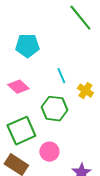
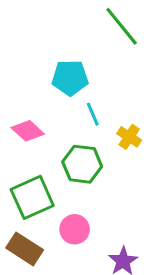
cyan pentagon: (27, 46) -> (70, 78), moved

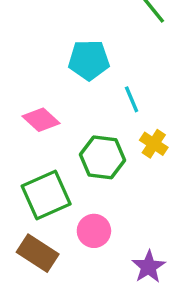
cyan line: (93, 114) -> (132, 99), moved
yellow cross: (129, 137) -> (154, 144), moved

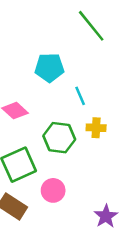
yellow cross: (154, 144) -> (96, 128), turned -30
purple star: (149, 267) -> (106, 216), moved

